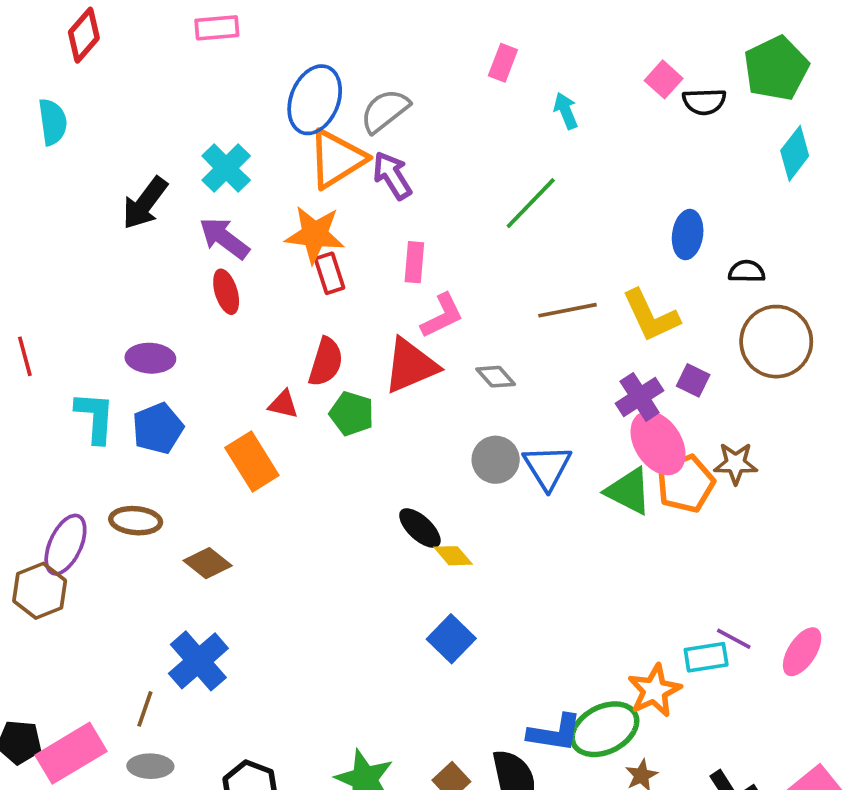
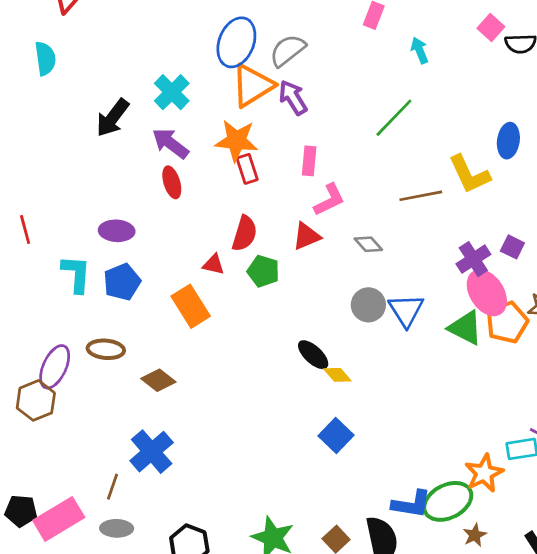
yellow L-shape: (651, 316) -> (469, 174), moved
red triangle: (411, 366) -> (306, 236), size x0.7

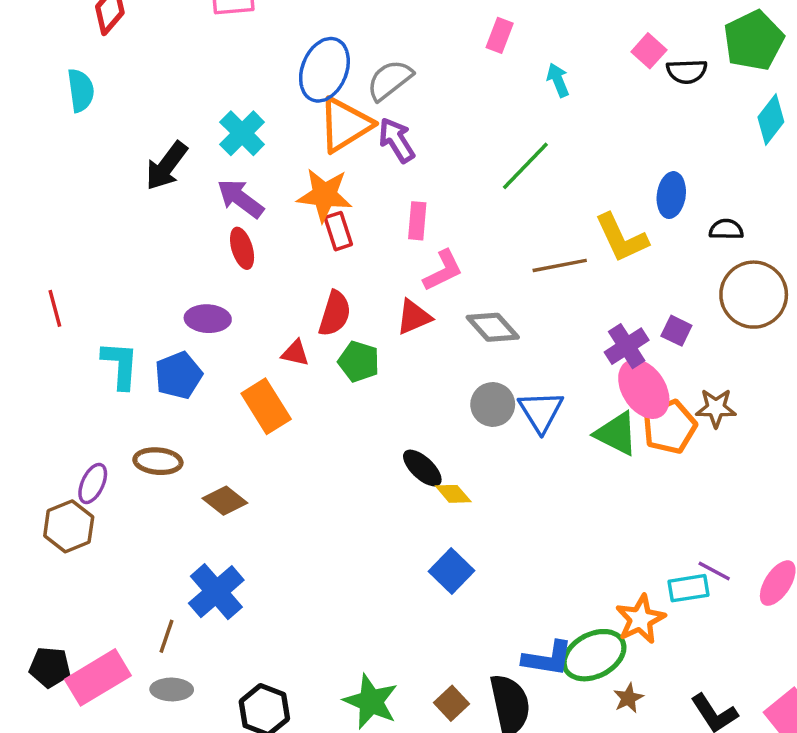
purple ellipse: (117, 231) -> (208, 319), moved
gray diamond: (368, 244) -> (493, 327), size x1.4
purple ellipse: (55, 367) -> (93, 483), size x0.7

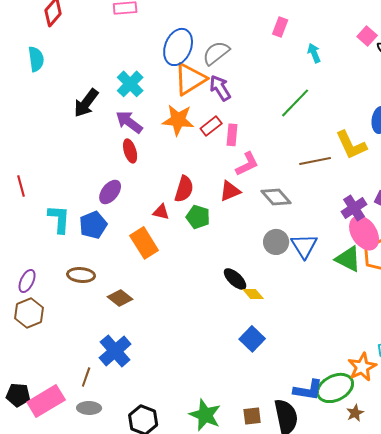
red rectangle: (338, 231) -> (211, 126), moved, turned 70
purple ellipse: (208, 319) -> (110, 192), turned -55
purple ellipse: (93, 483) -> (27, 281), moved
brown square: (452, 703) -> (252, 416), turned 36

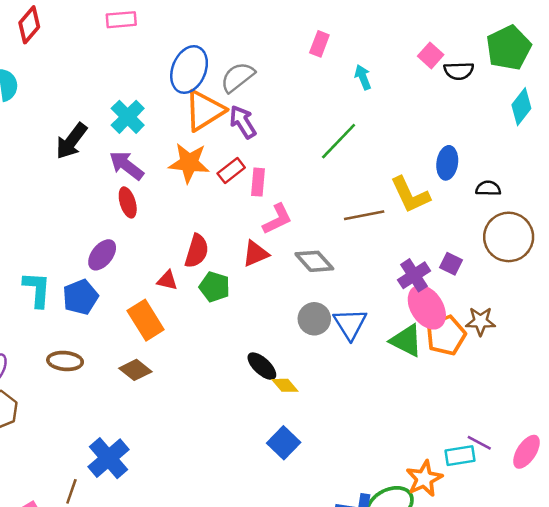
brown diamond: (120, 298) -> (135, 370), moved

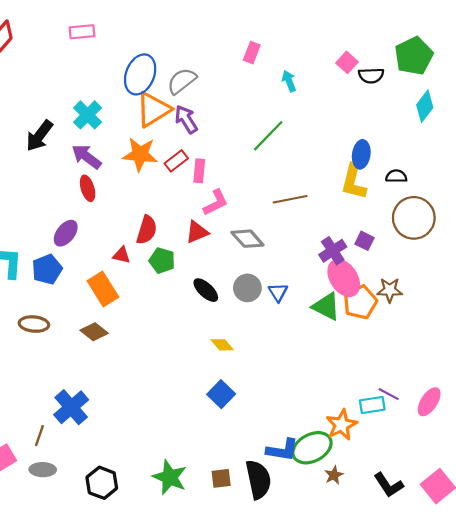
yellow L-shape: (410, 195) -> (354, 182), moved, turned 39
blue triangle: (350, 324) -> (278, 292), size x0.7
black ellipse: (262, 366) -> (206, 290), moved

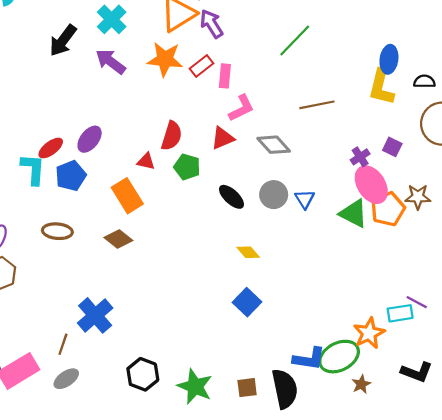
red ellipse: (88, 188) -> (51, 148), moved, turned 70
purple cross: (333, 251) -> (360, 157), size x0.7
gray ellipse: (43, 470) -> (66, 379), turned -35
black hexagon: (102, 483) -> (143, 374), moved
black L-shape: (389, 485) -> (417, 372), moved, turned -36

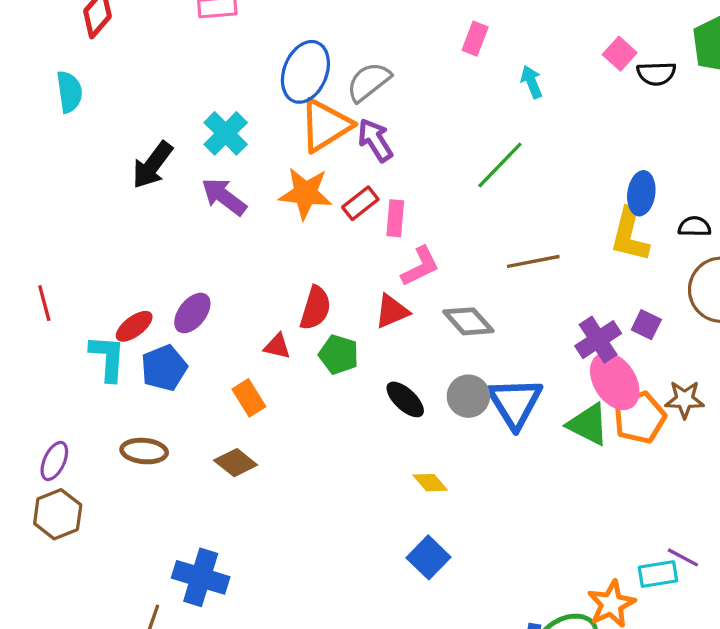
purple cross: (360, 157) -> (598, 340), size x1.5
orange rectangle: (127, 196) -> (249, 398), size x0.7
blue triangle: (305, 199) -> (515, 403), size x1.8
blue cross: (95, 315) -> (201, 577), turned -32

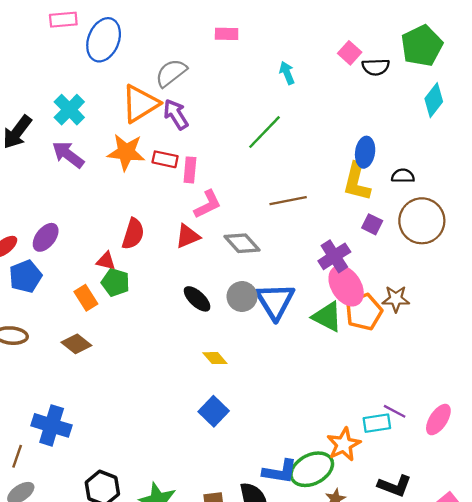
pink rectangle: (475, 39) -> (227, 34), moved, turned 70
blue ellipse: (305, 72) -> (104, 40), moved
red rectangle: (360, 203) -> (165, 159), turned 50
purple square: (646, 325) -> (372, 224), moved
green pentagon: (339, 355) -> (115, 282), moved

